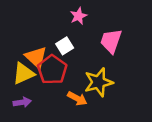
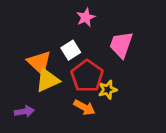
red pentagon: (52, 70) -> (87, 76), moved
yellow triangle: (23, 74) -> (48, 80), moved
yellow star: (99, 82) -> (108, 90), size x0.6

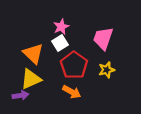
pink star: (86, 17) -> (61, 27), moved
yellow triangle: (48, 80) -> (31, 79), moved
yellow star: (108, 90) -> (107, 70), moved

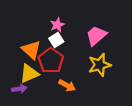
pink trapezoid: (103, 38) -> (96, 36), turned 30
red pentagon: (74, 65) -> (51, 61), moved
yellow star: (107, 70) -> (100, 65), size x1.5

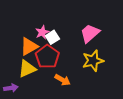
pink star: (57, 25) -> (42, 32), moved
orange triangle: (31, 50) -> (29, 46), turned 48
purple arrow: (19, 89) -> (11, 88), moved

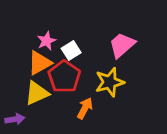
pink star: (42, 32) -> (46, 41), moved
yellow star: (93, 61) -> (110, 82), moved
orange arrow: (63, 80) -> (85, 108), turned -91

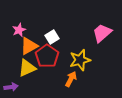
pink star: (46, 41) -> (19, 30), moved
pink trapezoid: (122, 45) -> (102, 33), moved
orange arrow: (85, 108) -> (71, 79), moved

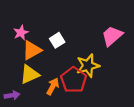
red pentagon: (47, 56) -> (74, 80), moved
orange arrow: (71, 79) -> (53, 86), moved

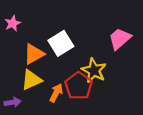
pink star: (21, 33) -> (13, 23), moved
white square: (57, 40) -> (61, 43), size x1.5
yellow star: (88, 66) -> (94, 70), turned -30

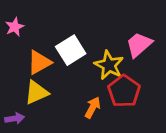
yellow star: (94, 70) -> (109, 65), moved
red pentagon: (79, 86) -> (124, 91), moved
orange arrow: (56, 93) -> (93, 108), moved

